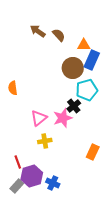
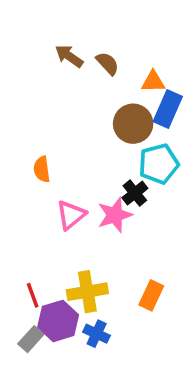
orange semicircle: (13, 88) -> (42, 169), moved
yellow cross: (45, 141) -> (87, 292), moved, size x1.5
orange rectangle: (93, 152) -> (151, 295), moved

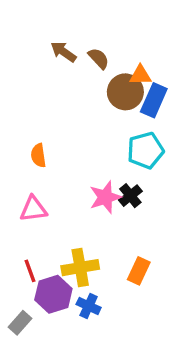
brown circle: (133, 124) -> (125, 92), moved
black cross: (135, 193) -> (130, 196), moved
pink triangle: (71, 215) -> (33, 209), moved, turned 32
gray rectangle: (31, 339) -> (20, 323), moved

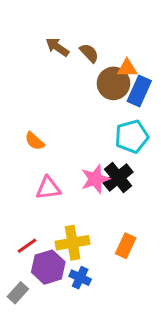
orange semicircle: (38, 155) -> (35, 141), turned -40
black cross: (130, 196) -> (118, 177), size x1.4
pink triangle: (33, 209) -> (48, 188), moved
red line: (30, 271) -> (27, 246), turned 75

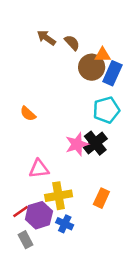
pink triangle: (48, 188) -> (39, 169), moved
red line: (27, 246) -> (21, 212), moved
gray rectangle: (18, 293) -> (26, 240), moved, turned -70

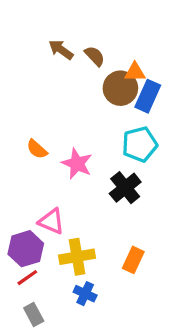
pink star: (77, 144) -> (77, 164), moved, turned -30
pink triangle: (39, 169) -> (51, 221), turned 30
purple hexagon: (39, 215) -> (26, 249), moved

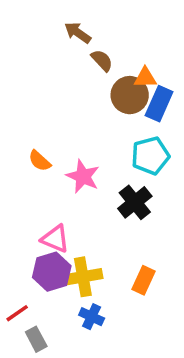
brown arrow: (61, 50) -> (78, 33), moved
purple hexagon: (26, 249) -> (52, 272), moved
red line: (27, 278) -> (17, 313), moved

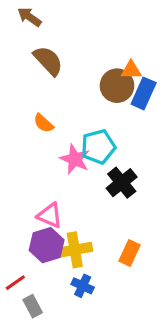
brown arrow: (78, 33) -> (29, 17), moved
brown semicircle: (102, 60) -> (48, 61), moved, size x1.5
cyan pentagon: (150, 156) -> (98, 147), moved
orange semicircle: (40, 161) -> (44, 123), moved

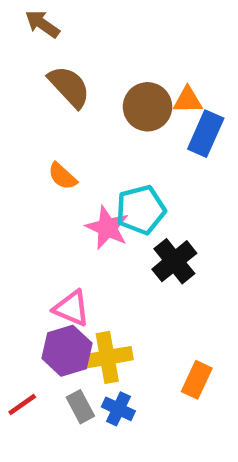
brown circle: (117, 86) -> (148, 107), moved
orange rectangle: (130, 253) -> (197, 380), moved
gray rectangle: (33, 306) -> (80, 407), moved

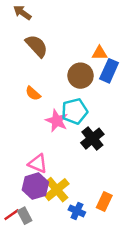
brown circle: (148, 107) -> (81, 76), moved
yellow cross: (107, 357) -> (57, 190), turned -30
gray rectangle: (80, 407) -> (25, 216), moved
blue cross: (118, 409) -> (77, 211), moved

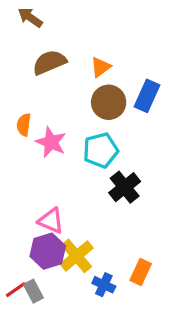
brown semicircle: (37, 46) -> (49, 62), turned -70
orange triangle: (100, 53) -> (101, 67), moved, turned -35
orange semicircle: (33, 93) -> (24, 125), moved, turned 56
pink star: (57, 121) -> (51, 142), moved

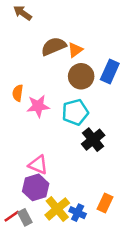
brown semicircle: (49, 62) -> (54, 46), moved
pink star: (51, 142) -> (38, 106), turned -30
yellow cross: (77, 256) -> (57, 209), moved

